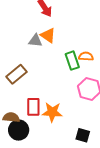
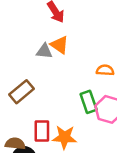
green rectangle: (72, 61) -> (89, 102), moved

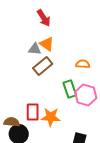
brown rectangle: (22, 92) -> (43, 66), moved

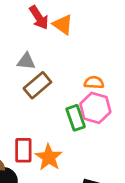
orange triangle: (47, 44) -> (63, 25), moved
pink hexagon: (86, 95) -> (95, 108), moved
orange star: (51, 117) -> (49, 157), turned 30

